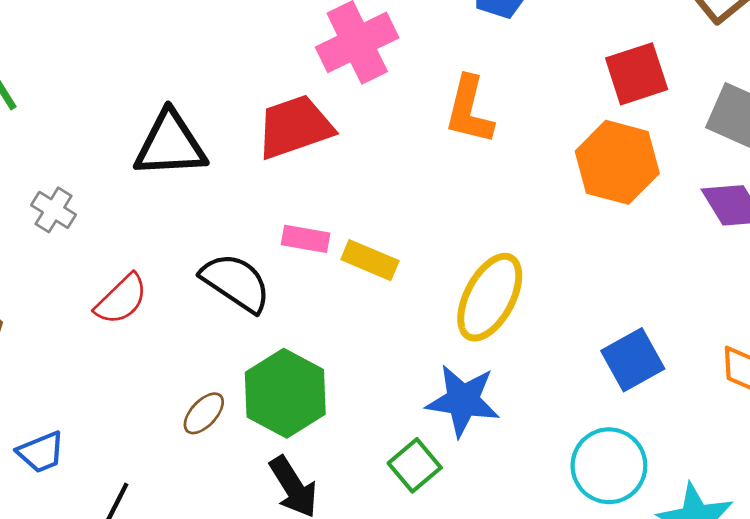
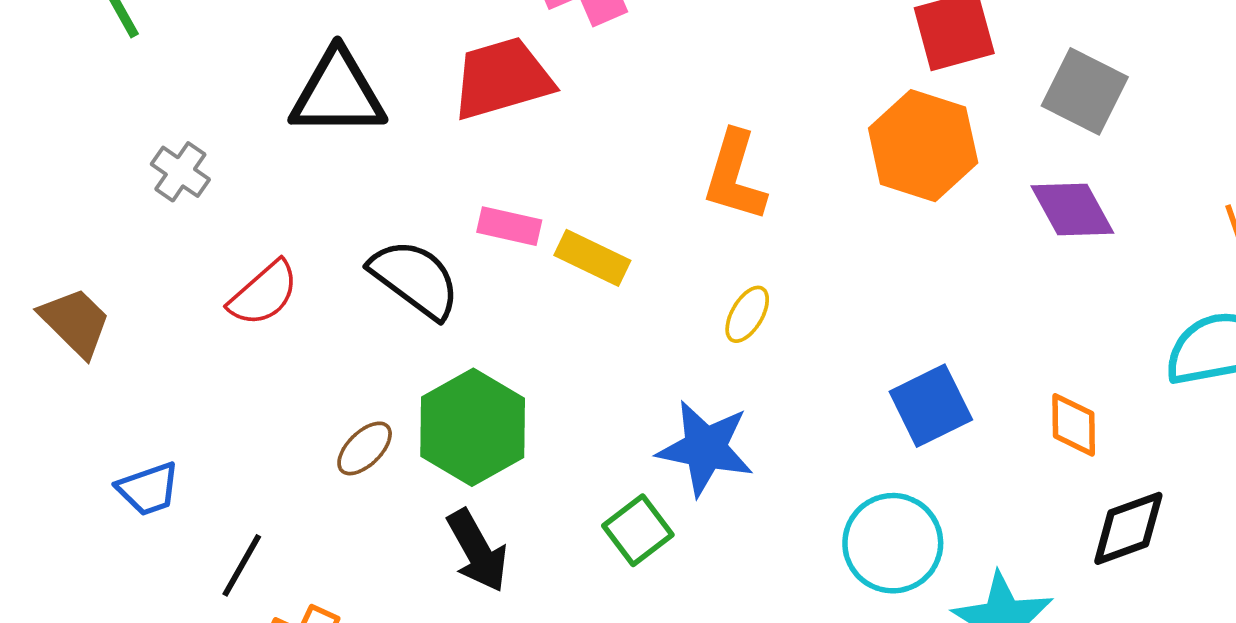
orange L-shape: (469, 110) -> (735, 176), moved
yellow ellipse: (490, 297) -> (747, 314), size x0.5

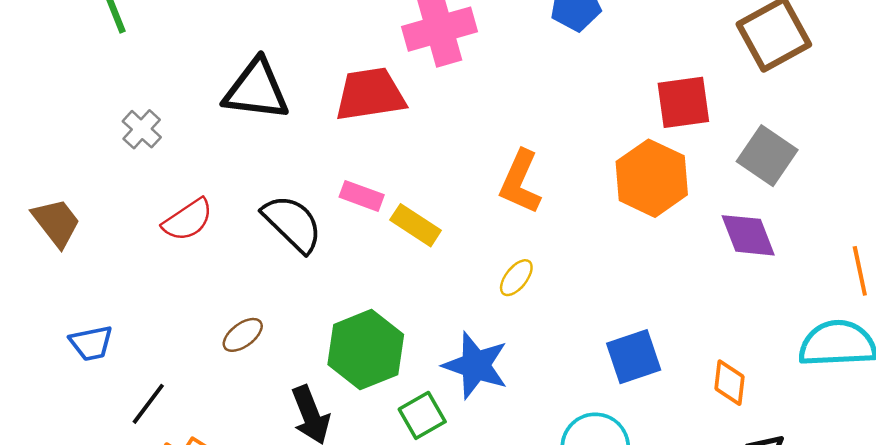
green hexagon: (473, 427) -> (366, 350), moved

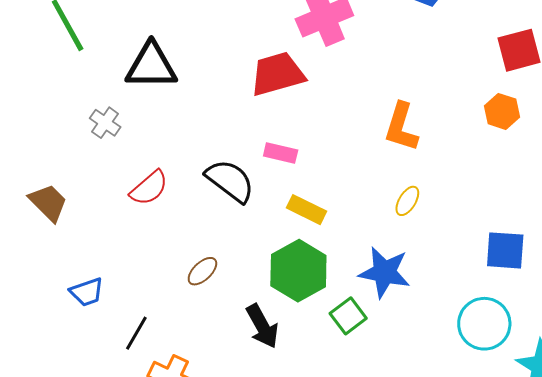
black triangle: (256, 90) -> (151, 66), moved
orange hexagon: (652, 178) -> (502, 111), size x0.6
yellow rectangle: (416, 225) -> (306, 210), moved
blue square: (634, 357) -> (505, 250), turned 30

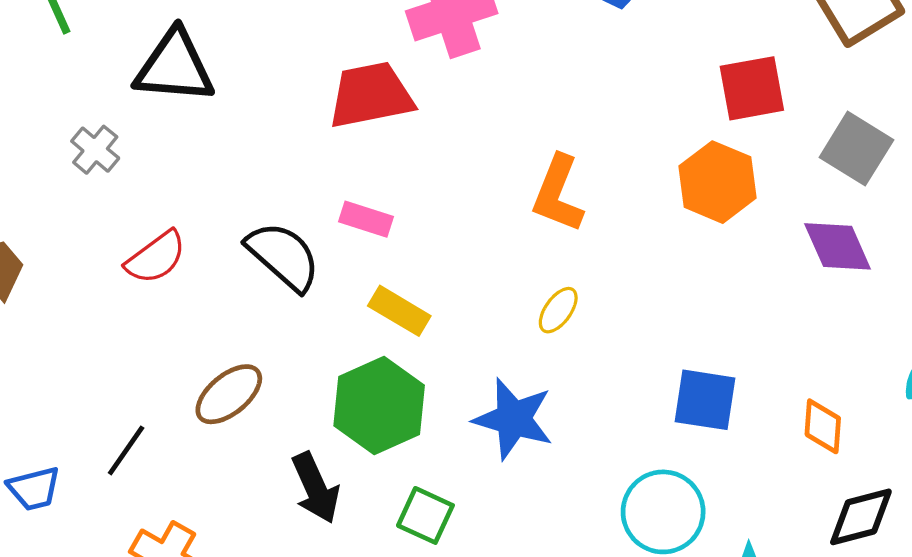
orange hexagon: (502, 111) -> (717, 182), size x1.4
brown ellipse: (202, 271) -> (229, 394), size x1.4
blue trapezoid: (87, 292) -> (34, 489), moved
green square: (348, 316) -> (425, 515), moved, turned -33
black line: (136, 333) -> (126, 450), moved

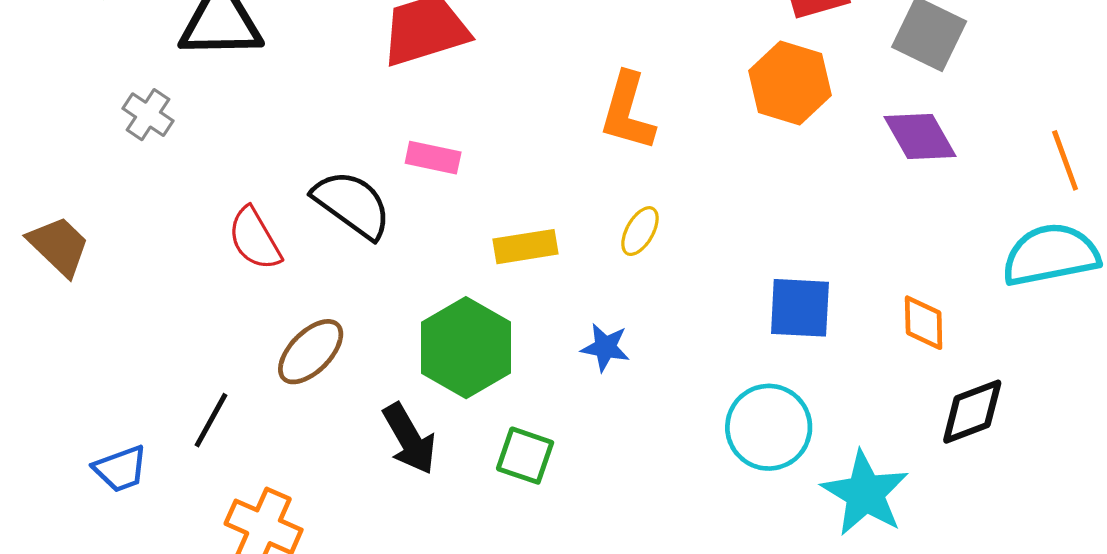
red semicircle: (156, 257) -> (255, 239), moved, turned 102
yellow rectangle: (399, 311) -> (525, 247), moved, turned -34
blue star: (513, 419) -> (605, 347), size x0.6

